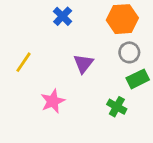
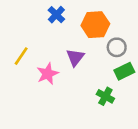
orange hexagon: (122, 19) -> (95, 25), moved
pink star: (53, 101) -> (48, 74), moved

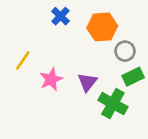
purple triangle: (75, 57) -> (87, 82), moved
green cross: (105, 96) -> (113, 104), size x1.5

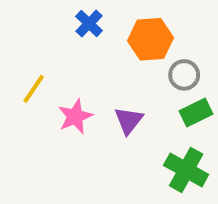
green cross: (113, 104) -> (186, 170), moved

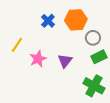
blue cross: (89, 23) -> (48, 21), moved

